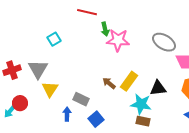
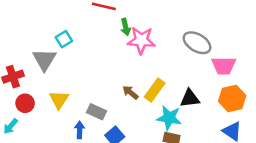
gray triangle: (38, 69) -> (44, 60), moved
red circle: (20, 103) -> (25, 103), moved

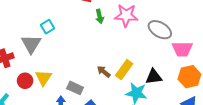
pink star: (141, 40) -> (126, 15), moved
red circle: (25, 103) -> (25, 81), moved

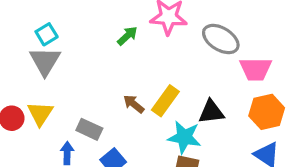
green arrow: (100, 16) -> (127, 36), moved, turned -120
gray triangle: (31, 44) -> (45, 61), moved

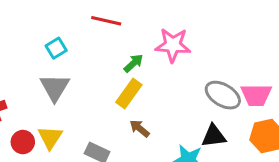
cyan square: (47, 34) -> (56, 48), moved
gray ellipse: (221, 39) -> (223, 95), moved
yellow rectangle: (165, 101) -> (129, 94), moved

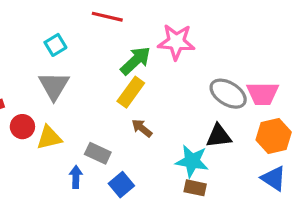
green arrow: (133, 63) -> (135, 61), size x1.5
yellow triangle: (50, 137) -> (49, 138), turned 44
red circle: (23, 142) -> (22, 127), moved

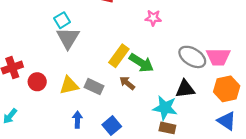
pink star: (176, 42) -> (153, 18), size x0.6
green arrow: (135, 61) -> (141, 63), moved, turned 75
gray triangle: (54, 86) -> (68, 38), moved
yellow triangle: (49, 138) -> (69, 85), moved
gray rectangle: (98, 153) -> (94, 87), moved

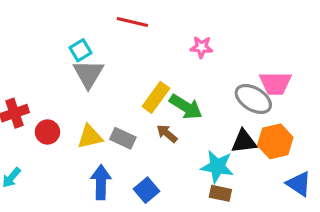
pink trapezoid: (218, 57) -> (275, 83), moved
orange hexagon: (227, 89) -> (275, 141), moved
blue arrow: (77, 120) -> (101, 182), size x1.5

